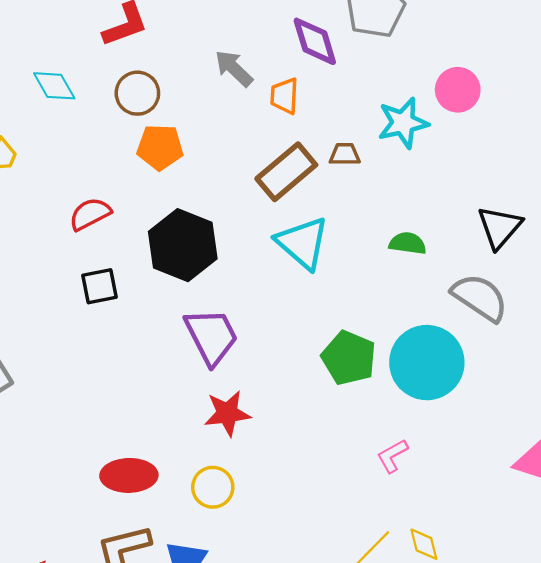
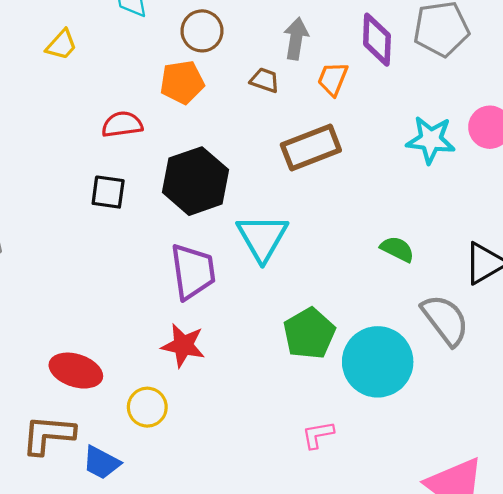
gray arrow: (234, 68) -> (296, 39), turned 36
orange pentagon: (160, 147) -> (182, 82), moved, turned -30
brown trapezoid: (345, 154) -> (265, 80), moved
cyan triangle: (302, 243) -> (262, 238), moved

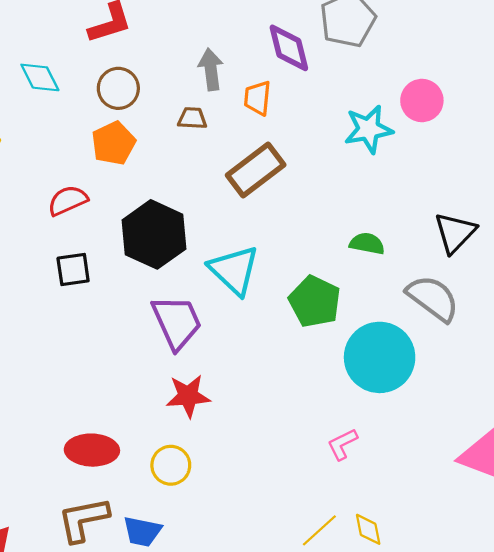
green pentagon: (309, 333) -> (315, 302), moved

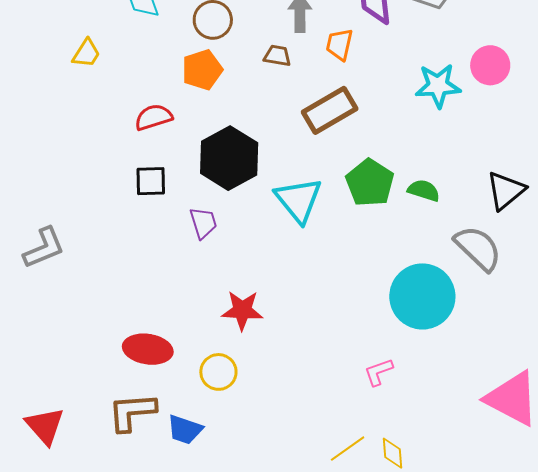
green pentagon: (315, 302) -> (370, 183), moved
purple trapezoid: (177, 322) -> (203, 223), moved, size x0.6

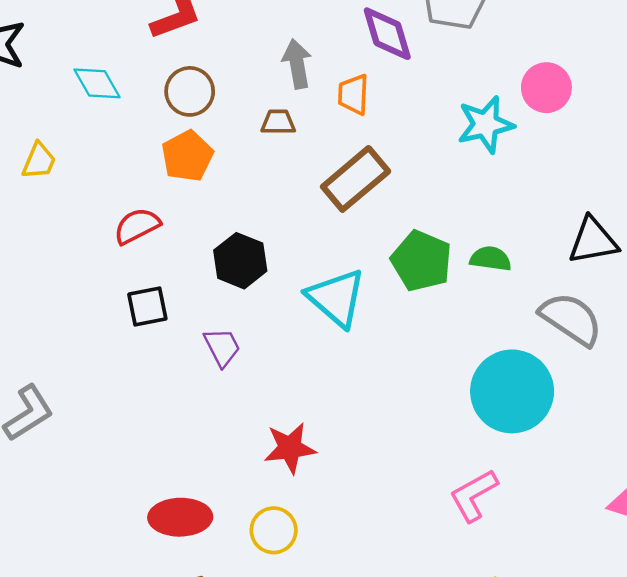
black hexagon: (229, 158) -> (240, 261), size x0.7
black triangle: (506, 190) -> (593, 241), turned 39
pink L-shape: (378, 372) -> (474, 495), size x1.4

